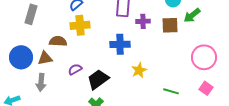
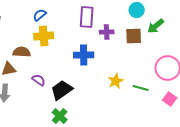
purple semicircle: (75, 69) -> (39, 80), turned 64
yellow star: (139, 70) -> (116, 81), moved
green line: (171, 91) -> (141, 88), moved

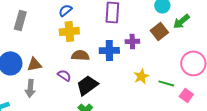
purple cross: (107, 32) -> (132, 41), moved
brown square: (134, 36) -> (159, 31), turned -36
brown semicircle: (22, 52) -> (80, 55), moved
pink square: (170, 99) -> (186, 95), moved

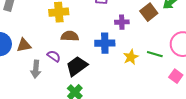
blue cross: (109, 50) -> (105, 43), moved
green line: (166, 83) -> (155, 54), moved
gray arrow: (30, 88) -> (36, 69), moved

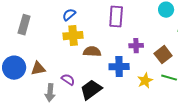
brown square: (149, 12) -> (163, 55), moved
brown semicircle: (70, 36) -> (92, 52), moved

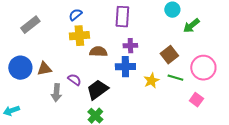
gray rectangle: (24, 25) -> (30, 25), turned 36
purple cross: (136, 46) -> (130, 46), moved

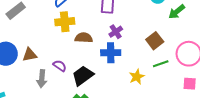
purple cross: (130, 46) -> (116, 32), turned -32
green line: (175, 78) -> (161, 64), turned -35
yellow star: (151, 81) -> (137, 77), moved
pink square: (196, 100) -> (190, 84), moved, turned -32

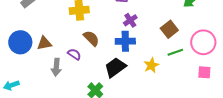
brown semicircle: (84, 38) -> (91, 38), moved, turned 42
black trapezoid: (83, 76) -> (115, 67), moved

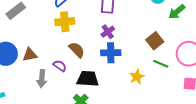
purple cross: (130, 20) -> (108, 32), moved
green line: (175, 52) -> (161, 64), turned 42
black trapezoid: (115, 67) -> (88, 79), moved, turned 40

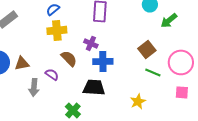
purple cross: (108, 32) -> (91, 43), moved, turned -32
yellow star: (137, 77) -> (138, 101), moved
black trapezoid: (88, 79) -> (94, 87), moved

